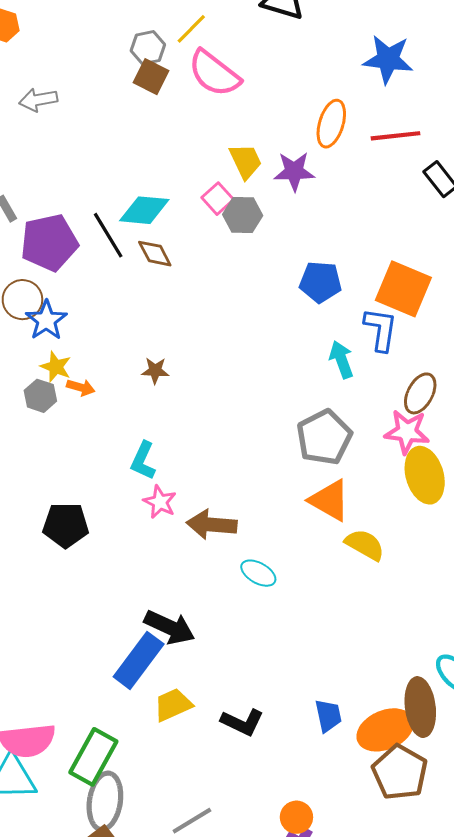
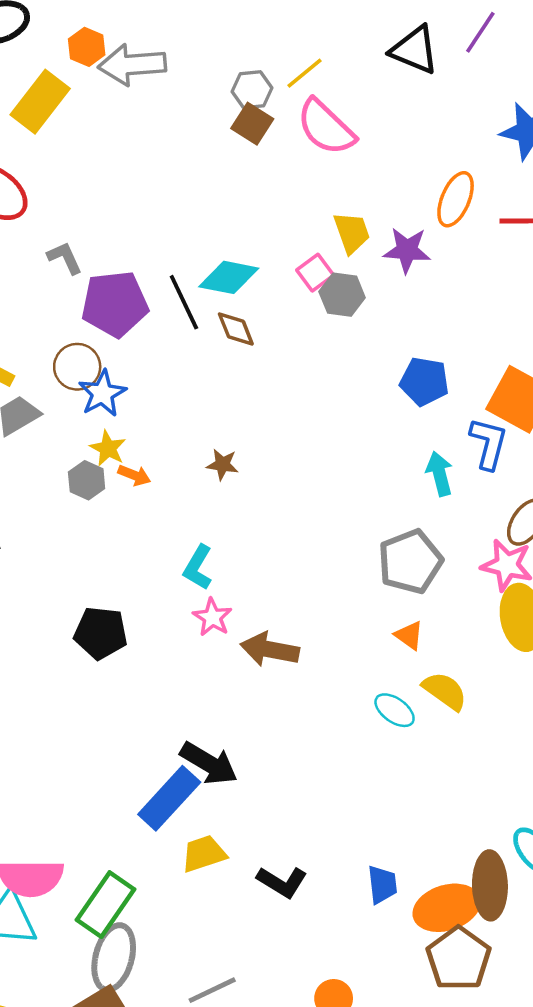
gray arrow: (38, 100) -> (132, 65), moved, size x1.5
orange triangle: (330, 500) -> (409, 635), size x0.6
cyan ellipse: (258, 573) -> (395, 710), moved

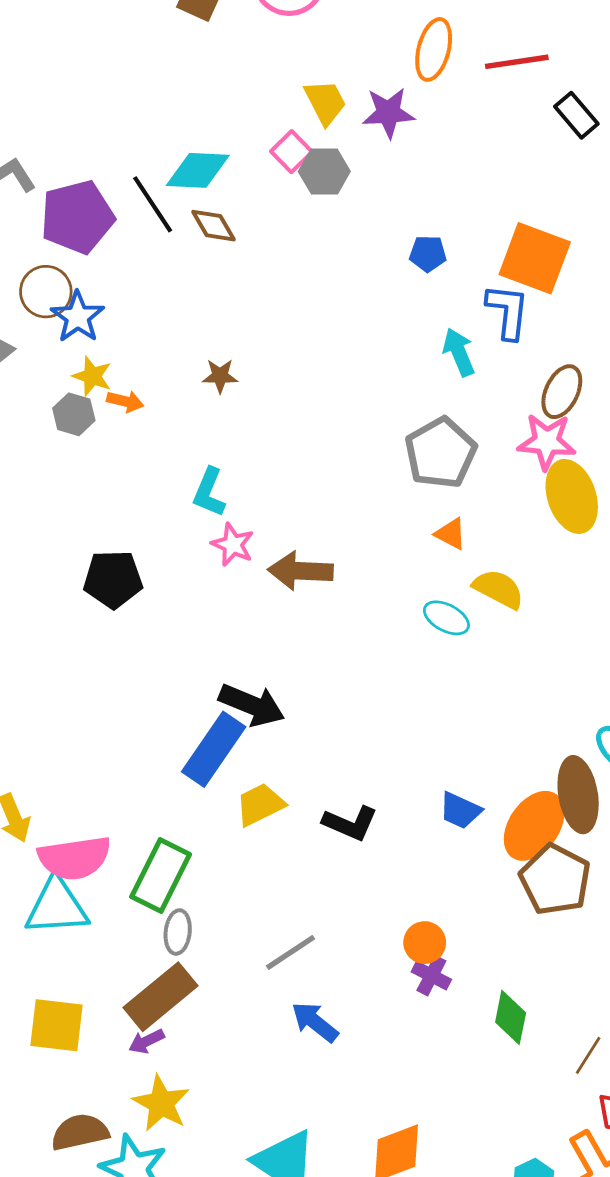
blue pentagon: (424, 381) -> (428, 254), size x0.7
blue trapezoid: (382, 885) -> (460, 810), turned 129
orange ellipse: (447, 908) -> (534, 826), turned -30
gray ellipse: (114, 957) -> (178, 932), size x0.6

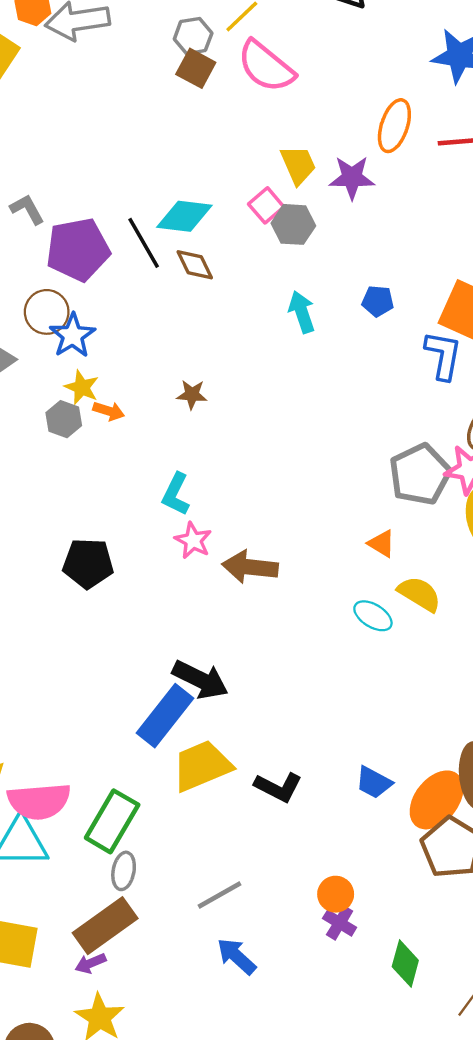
cyan arrow: (459, 352) -> (302, 312), moved
gray pentagon: (441, 453) -> (420, 474), moved
yellow trapezoid: (260, 805) -> (202, 766), size x1.4

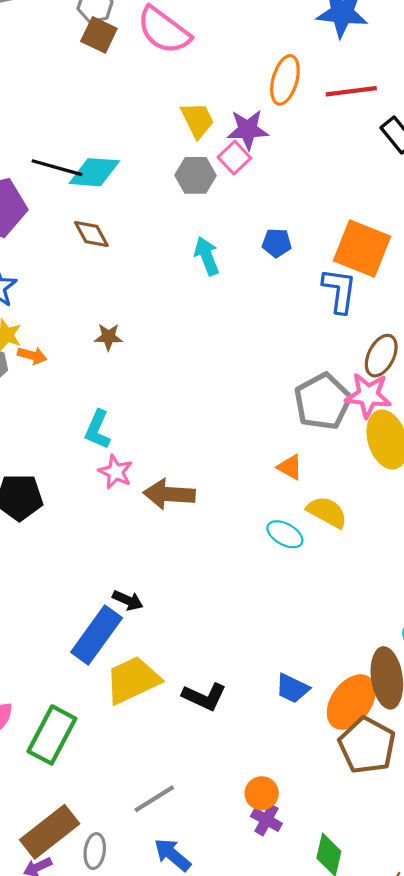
pink square: (266, 205) -> (234, 158), moved
black line: (144, 243) -> (57, 168), moved, turned -42
brown diamond: (195, 265) -> (91, 234), moved
black arrow: (200, 680) -> (128, 600), size x0.6
gray ellipse: (124, 871) -> (95, 851), moved

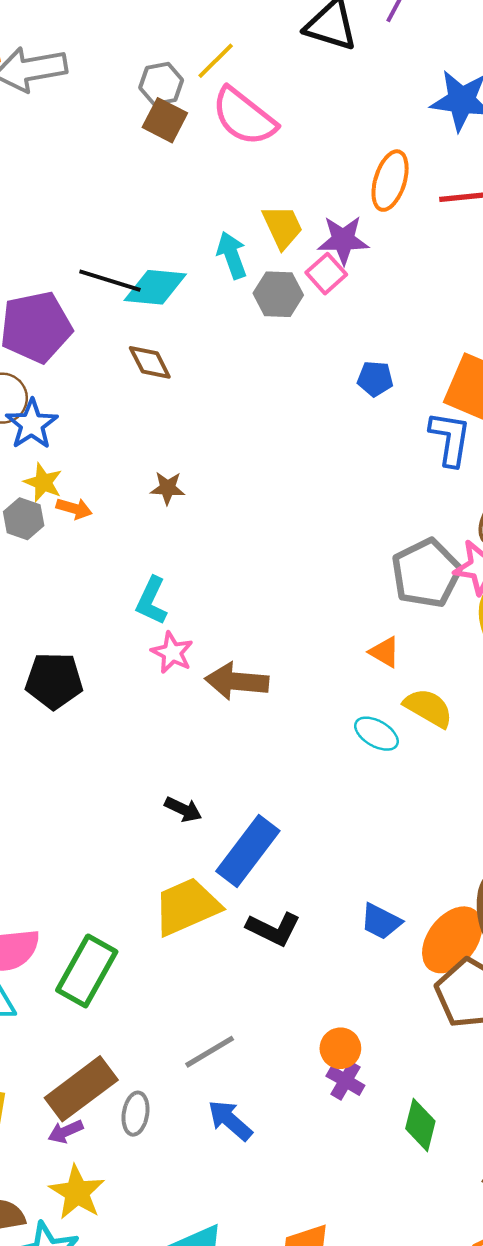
cyan arrow: (207, 256) -> (232, 255), moved
blue rectangle: (97, 635) -> (248, 851), moved

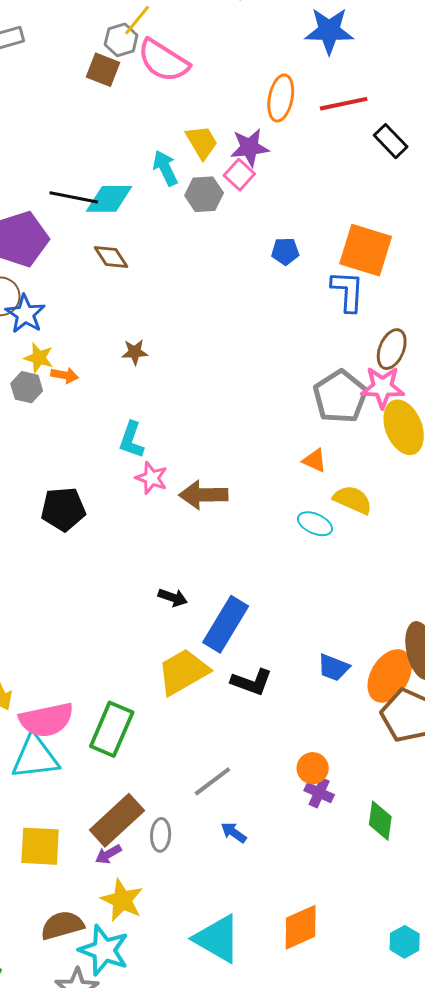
gray hexagon: (161, 84) -> (121, 40), moved
blue arrow: (230, 1120) -> (234, 833), size x0.7

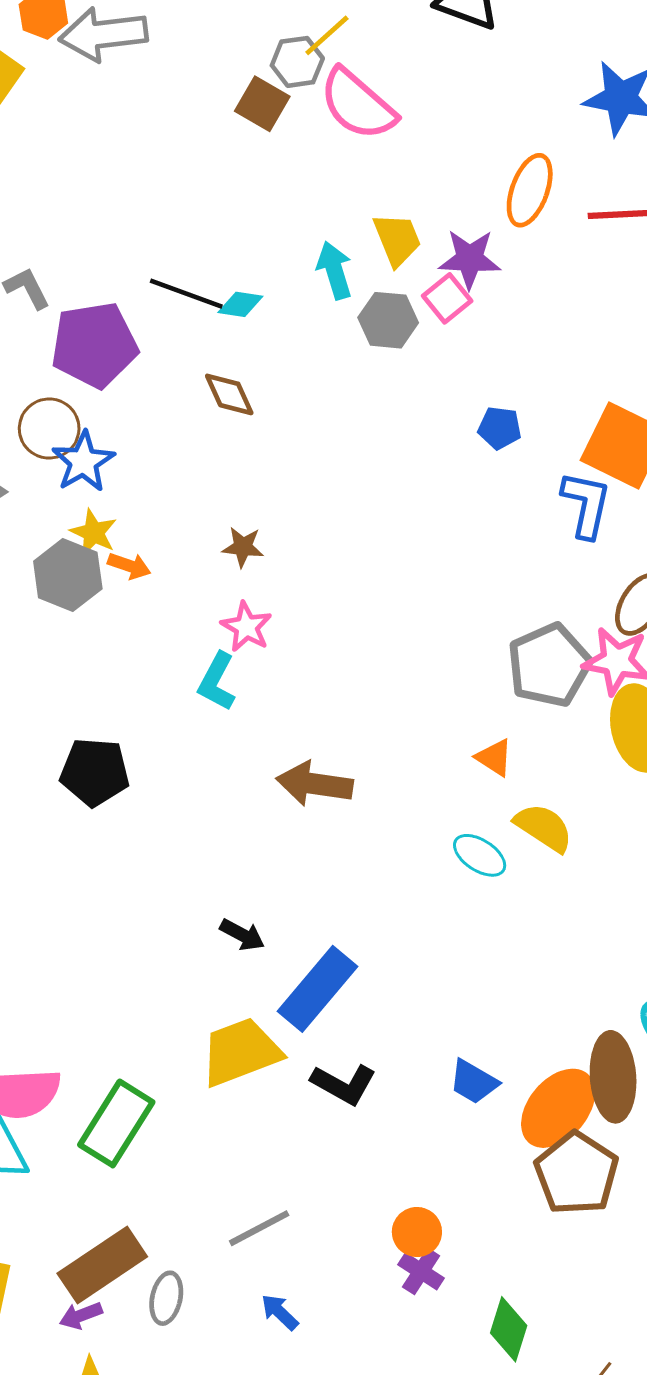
cyan diamond: (109, 199) -> (240, 304), size x0.6
gray hexagon: (27, 387) -> (68, 575), size x1.4
pink star: (151, 478) -> (246, 627), moved

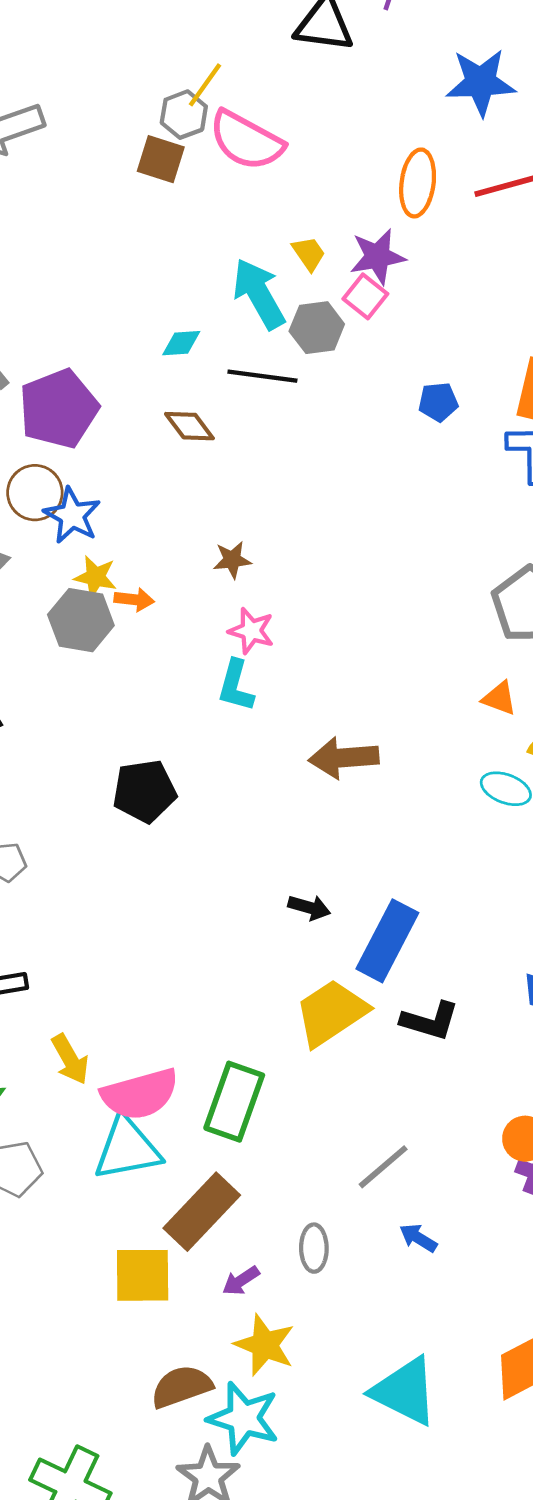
yellow trapezoid: (397, 239) -> (309, 254), size x0.7
cyan arrow: (335, 270) -> (259, 294), size x1.4
black line: (186, 294) -> (262, 376), moved
brown rectangle: (102, 1265) -> (202, 1212), moved

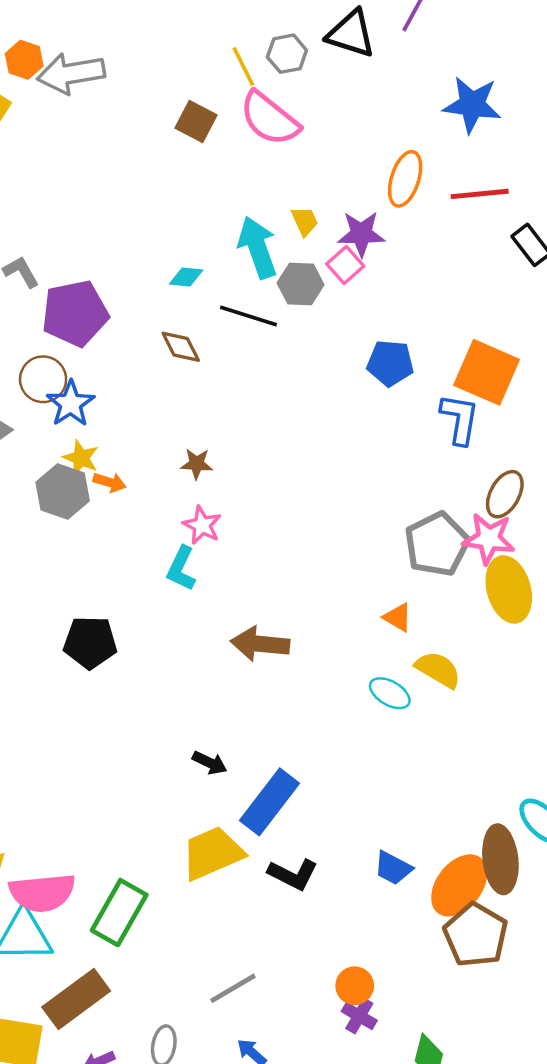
yellow line: (205, 85) -> (243, 67), turned -72
gray hexagon: (184, 115) -> (287, 54), moved
blue pentagon: (438, 402) -> (390, 363), size x1.4

